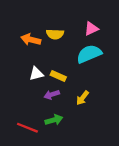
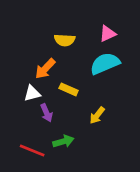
orange arrow: (31, 40) -> (45, 69), moved, turned -60
white triangle: (36, 74) -> (32, 93), moved
purple arrow: (52, 95) -> (46, 113), moved, turned -96

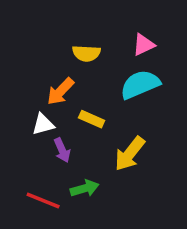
yellow arrow: (97, 115) -> (130, 154), size x1.5

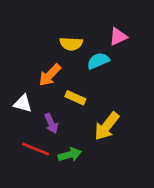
cyan semicircle: (140, 84) -> (98, 61), moved, size x0.7
white triangle: (43, 124) -> (23, 103), moved, turned 30
red line: (43, 200) -> (36, 149), moved

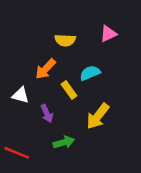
cyan semicircle: (98, 61) -> (90, 73), moved
yellow rectangle: (75, 98) -> (69, 90), turned 30
red line: (36, 149) -> (17, 153), moved

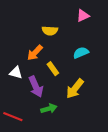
pink triangle: (108, 34) -> (83, 16), moved
cyan semicircle: (90, 73) -> (81, 53), moved
purple arrow: (47, 114) -> (36, 87), size x1.5

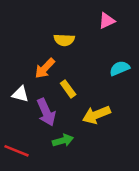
cyan semicircle: (81, 53) -> (120, 68), moved
yellow arrow: (75, 89) -> (96, 115), turned 30

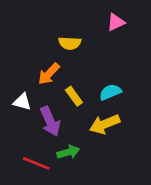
cyan semicircle: (120, 68) -> (110, 92), moved
red line: (16, 151) -> (36, 163), moved

